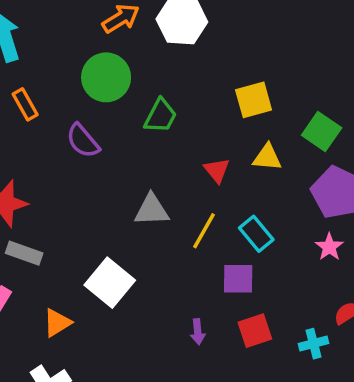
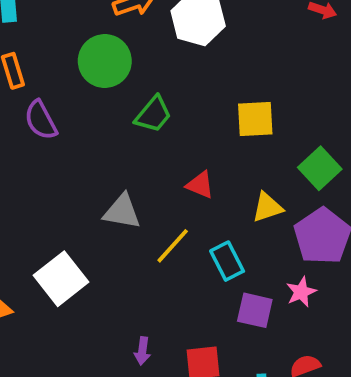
purple semicircle: (83, 141) -> (41, 120), moved
yellow triangle: (267, 157) -> (267, 207), moved, turned -36
red triangle: (217, 170) -> (200, 185), turned -40
purple square: (238, 279) -> (255, 310), moved

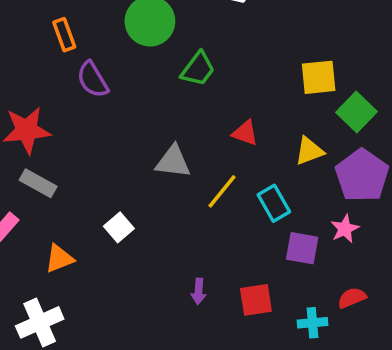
yellow square: (255, 119) -> (319, 77), moved
white square: (61, 279) -> (119, 227), size x0.6

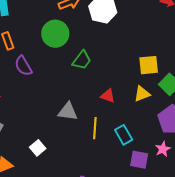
yellow triangle: (309, 151) -> (142, 94), moved
yellow line: (222, 191) -> (95, 128), turned -35

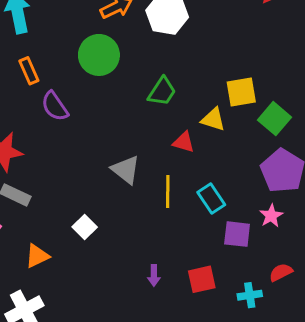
green trapezoid: (82, 60) -> (162, 92), moved
yellow triangle: (142, 94) -> (213, 119), moved, turned 42
gray triangle: (68, 112) -> (126, 170), turned 35

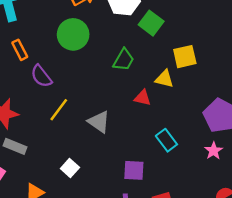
green square: (274, 119) -> (151, 23), moved
yellow line: (168, 192) -> (59, 110), moved, turned 40
purple square: (237, 234) -> (134, 170), moved

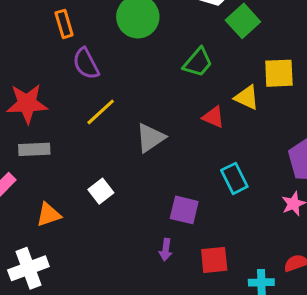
gray triangle: (99, 122) -> (150, 138), turned 40
gray rectangle: (15, 146) -> (34, 149), turned -35

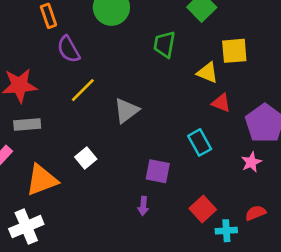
green trapezoid: (198, 62) -> (164, 44), turned 152
red triangle: (213, 117) -> (221, 103), moved
orange triangle: (49, 215) -> (42, 180), size x1.5
red square: (214, 260) -> (203, 209), moved, turned -35

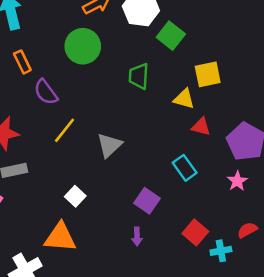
purple square: (158, 171) -> (147, 201), turned 30
orange triangle: (42, 180) -> (60, 237), moved, turned 32

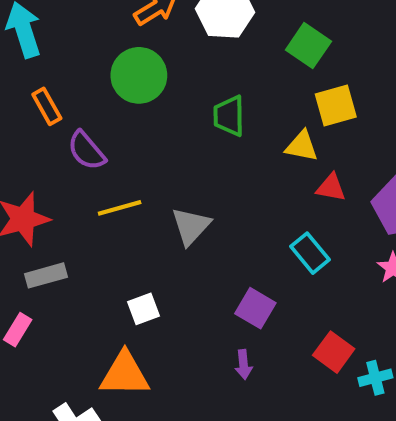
green square: (171, 36) -> (308, 46), moved
yellow line: (64, 130) -> (120, 208), turned 40
white square: (75, 196) -> (144, 309), turned 30

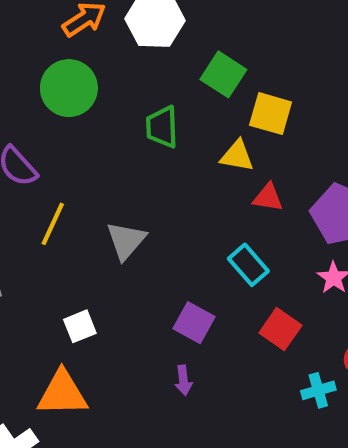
green square: (308, 46) -> (223, 74), moved
yellow square: (336, 106) -> (271, 114), turned 33
yellow line: (120, 208) -> (53, 224), turned -48
red square: (334, 352) -> (280, 329), moved

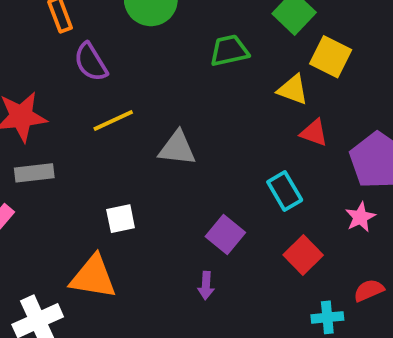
green trapezoid: (162, 127) -> (229, 51), turned 69
yellow line: (53, 224) -> (113, 120), turned 30
gray triangle: (126, 241) -> (177, 148), turned 45

